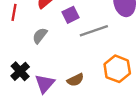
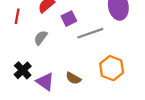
brown semicircle: (75, 80) -> (73, 78), turned 56
purple triangle: (45, 84) -> (45, 82), turned -36

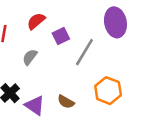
gray line: (90, 33) -> (84, 52), turned -40

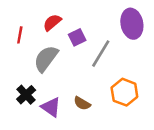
gray semicircle: (30, 57) -> (46, 59), size x1.6

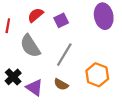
purple square: (77, 37) -> (61, 20), moved
gray line: (101, 54) -> (64, 55), moved
gray semicircle: (46, 59) -> (30, 46), turned -70

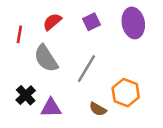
purple square: (61, 20) -> (91, 22), moved
brown semicircle: (61, 84) -> (98, 109), moved
purple triangle: (34, 88) -> (51, 108), turned -36

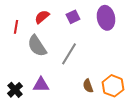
orange hexagon: (126, 93) -> (113, 86), moved
black cross: (26, 95) -> (15, 90), moved
brown semicircle: (98, 109) -> (88, 86), moved, turned 40

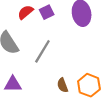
red semicircle: (42, 17) -> (25, 12), moved

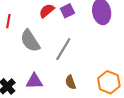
brown semicircle: (62, 85) -> (71, 82), moved

